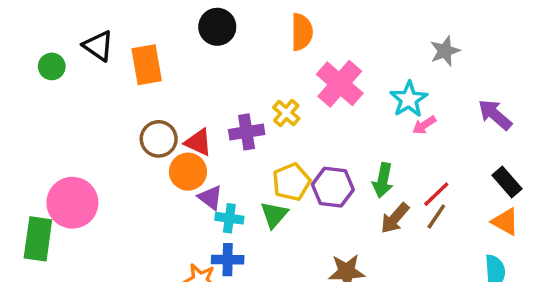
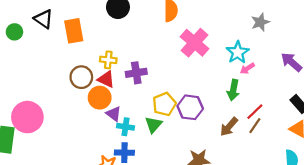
yellow cross: (286, 113) -> (108, 60), moved, turned -35
green arrow: (383, 180) -> (233, 90), moved

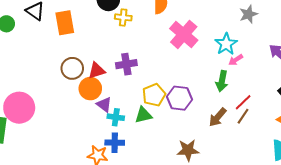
yellow cross: (108, 60) -> (123, 17), moved
red triangle: (106, 79) -> (97, 70), turned -42
green triangle: (154, 125) -> (143, 115), turned 36

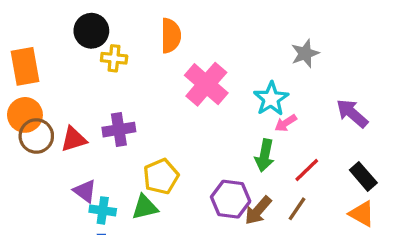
orange circle: (90, 89) -> (25, 115), moved
purple hexagon: (179, 98) -> (231, 199), moved
red line: (243, 102) -> (307, 170), moved

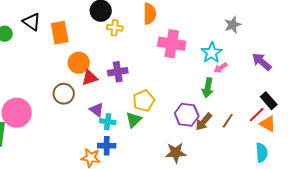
pink cross: (206, 84) -> (172, 44), turned -32
orange circle: (25, 115) -> (79, 63), moved
brown circle: (36, 136) -> (64, 94), moved
red line: (307, 170) -> (257, 115), moved
green triangle: (145, 207) -> (134, 120), turned -30

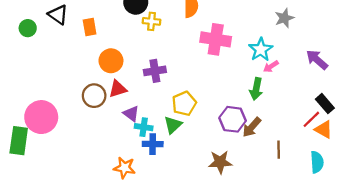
orange rectangle: (60, 33) -> (90, 27), size x0.7
red triangle: (90, 78) -> (118, 89), moved
brown line: (228, 121) -> (279, 150), moved, turned -35
blue cross: (107, 146) -> (153, 144), moved

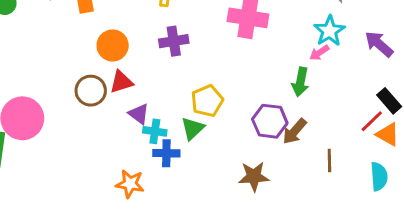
cyan star: (261, 50) -> (329, 31), moved
purple cross: (155, 71) -> (174, 41), moved

